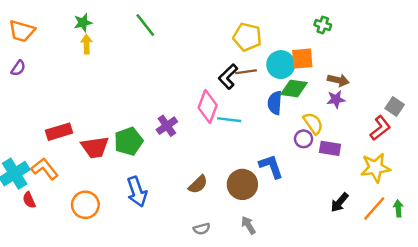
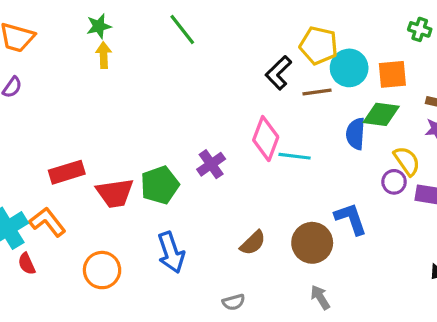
cyan circle: (281, 65) -> (349, 68), moved
black L-shape: (228, 77) -> (279, 73), moved
gray semicircle: (202, 229) -> (234, 302), moved

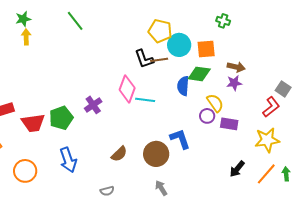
black L-shape: (279, 73) -> (144, 59), moved, turned -65

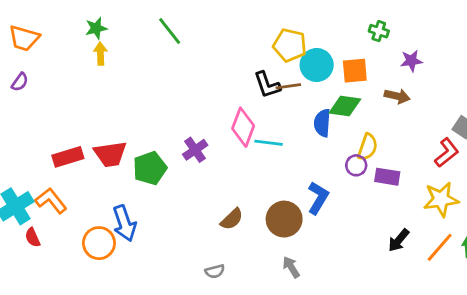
purple star: (234, 83) -> (411, 61), moved
yellow semicircle: (215, 103) -> (367, 147), turned 54
red trapezoid: (33, 123) -> (110, 154), moved
blue L-shape: (180, 139) -> (318, 198), turned 50
blue arrow: (68, 160) -> (124, 223), moved

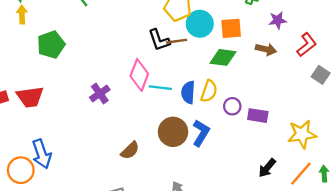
blue semicircle: (322, 123) -> (188, 92), moved
yellow semicircle: (367, 147) -> (209, 91), moved
red L-shape: (447, 153) -> (307, 45), moved
green pentagon: (150, 168) -> (51, 45), moved
brown circle: (284, 219) -> (173, 132), moved

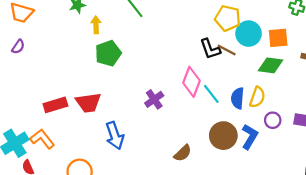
yellow arrow: (22, 14) -> (96, 25), moved
brown line: (176, 41) -> (227, 50), turned 36
cyan line: (160, 88) -> (211, 94), turned 45
purple circle: (232, 106) -> (273, 120), moved
blue arrow: (42, 154) -> (115, 136), moved

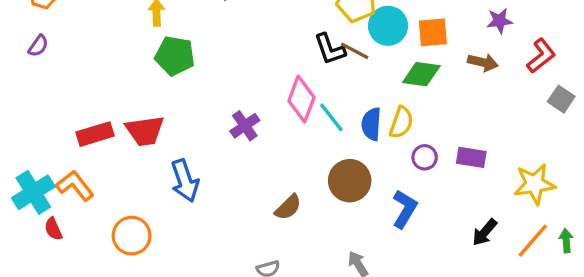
green pentagon: (108, 53) -> (175, 56), turned 30
blue L-shape: (250, 137) -> (405, 209), moved

